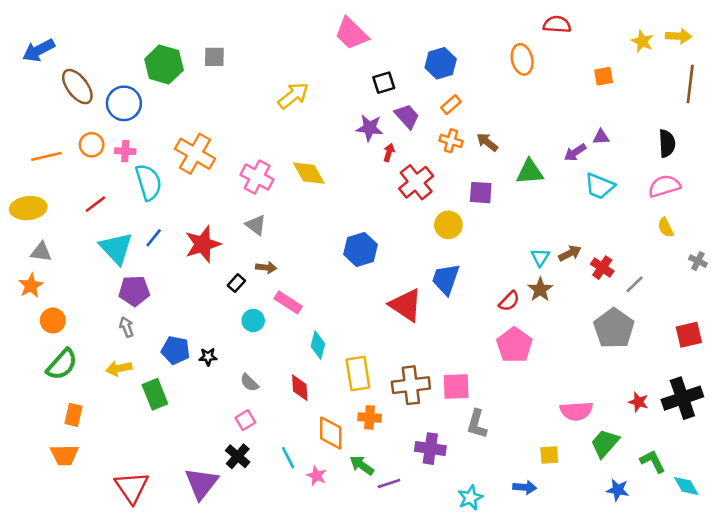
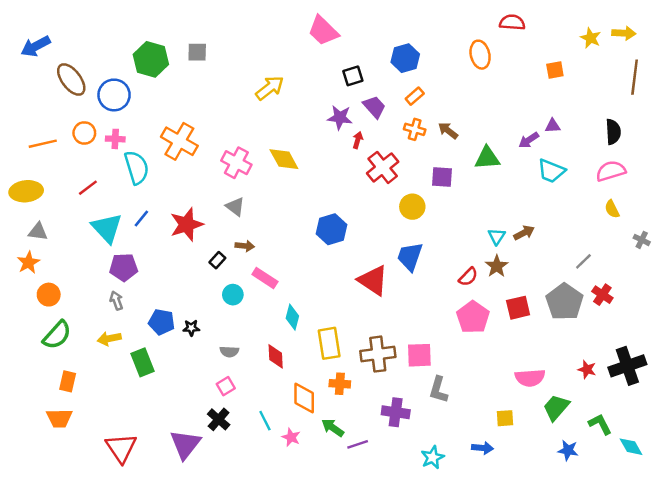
red cross: (602, 268) -> (602, 295), moved
red square: (689, 335) -> (518, 308), moved
gray semicircle: (249, 383) -> (229, 352), turned -42

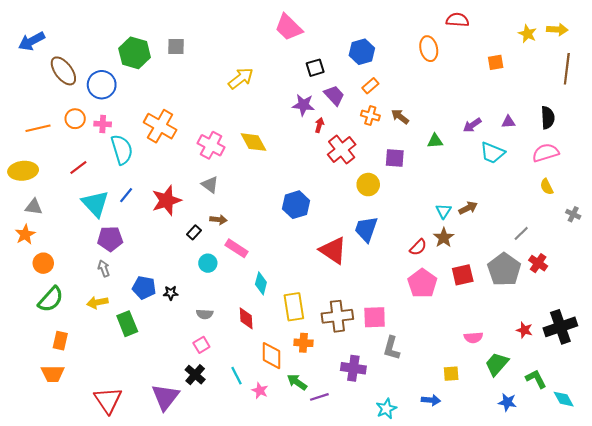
purple triangle: (553, 126) -> (508, 122), moved
green triangle: (487, 158) -> (435, 141), size x0.7
pink semicircle: (530, 378) -> (473, 337), size x0.7

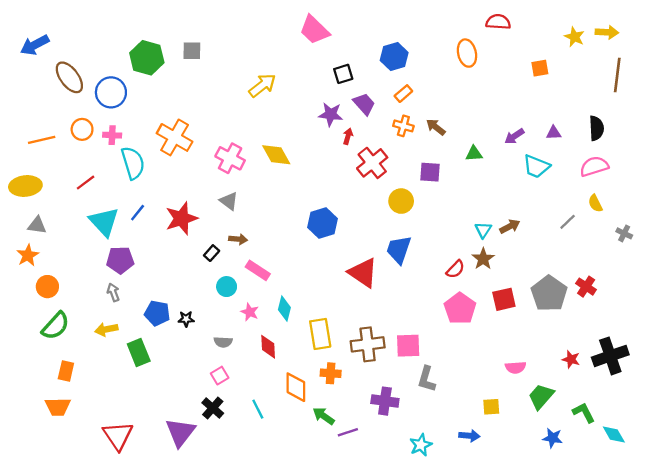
gray line: (521, 233) -> (568, 222), moved
pink star: (260, 391) -> (250, 312), moved

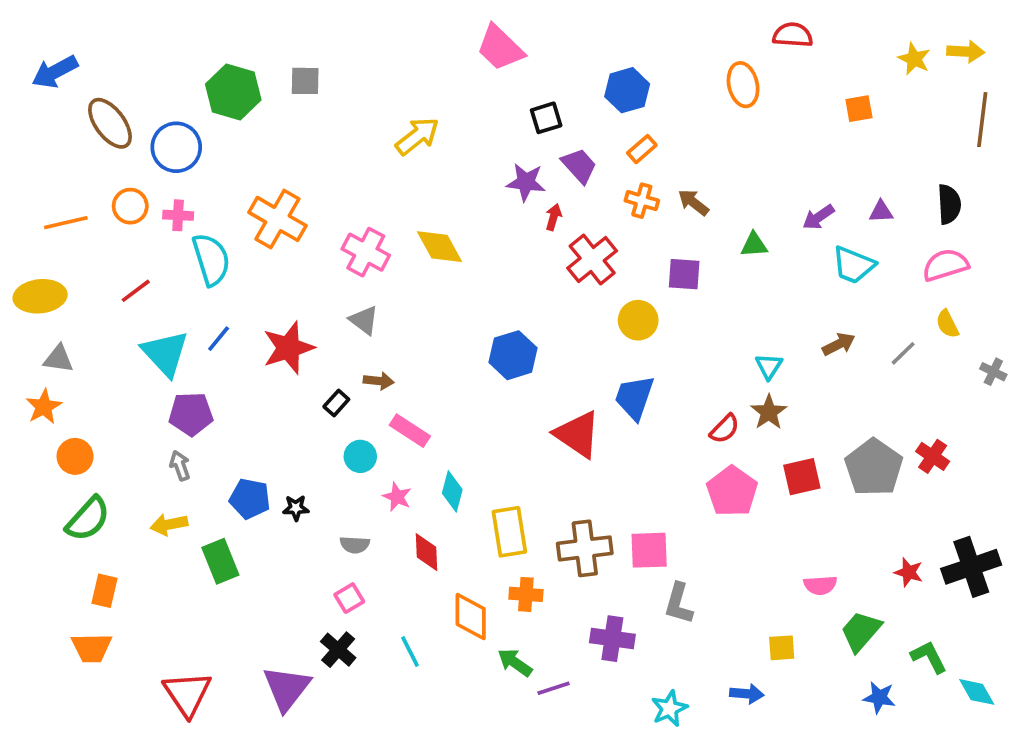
brown arrow: (510, 226) -> (839, 344), moved

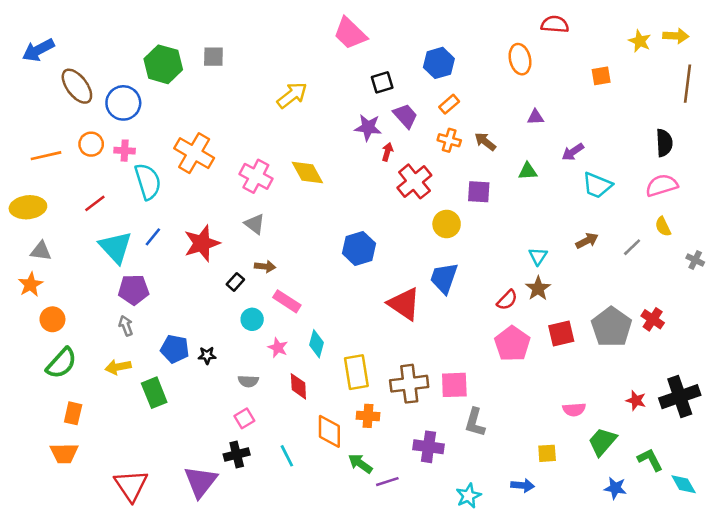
purple triangle: (881, 212) -> (535, 117), moved
black cross: (338, 650) -> (237, 455), turned 35

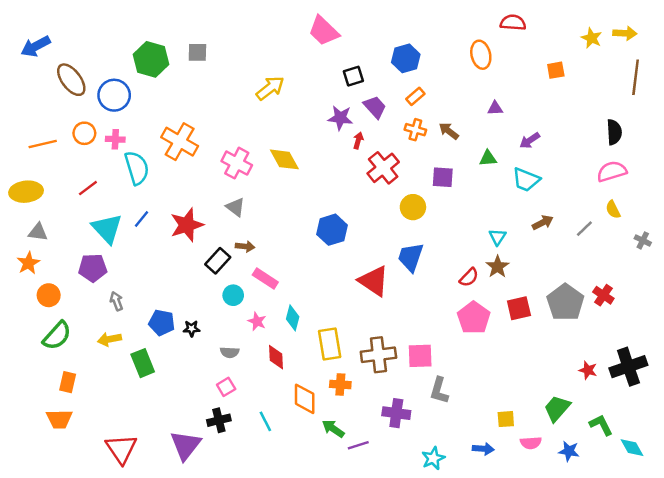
cyan trapezoid: (597, 185) -> (526, 180), moved
black rectangle: (235, 282) -> (218, 261), size x1.5
purple pentagon: (134, 290) -> (93, 268), moved
pink semicircle: (574, 409) -> (531, 443), moved

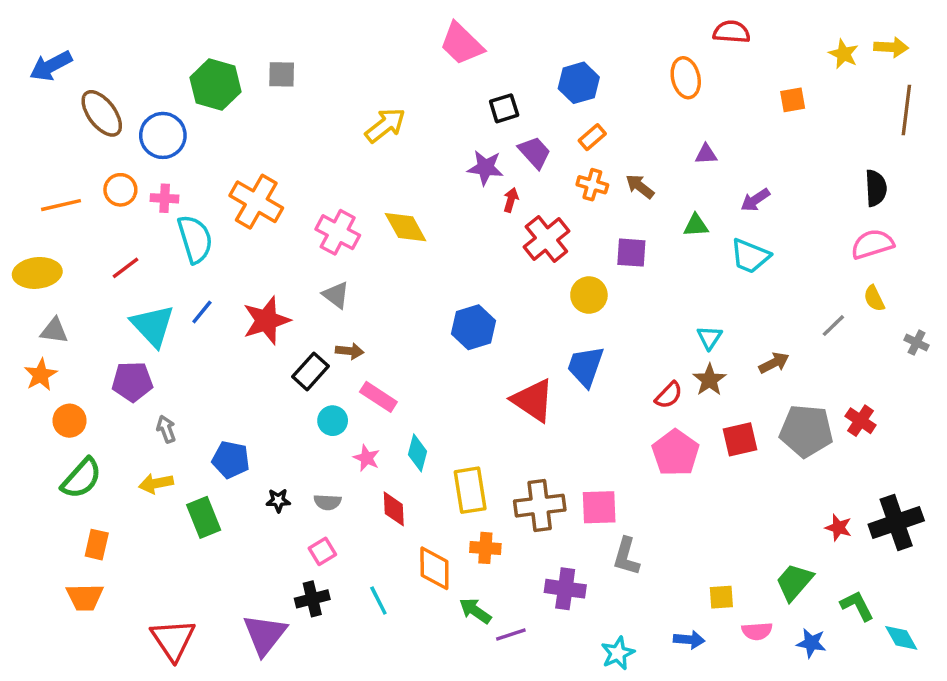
brown arrow: (543, 223) -> (774, 363), moved
gray pentagon: (565, 302) -> (806, 431), turned -30
black star: (192, 329) -> (278, 500), moved

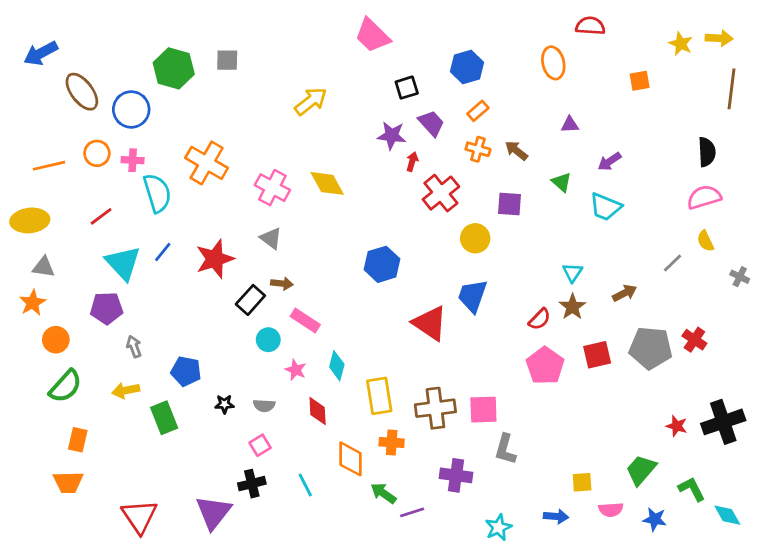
green triangle: (696, 225) -> (562, 182), turned 45

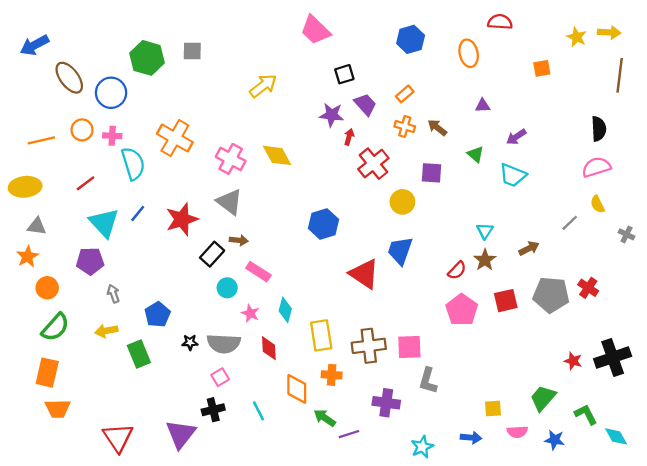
blue hexagon: (467, 67) -> (411, 39), moved
gray triangle: (271, 238) -> (229, 202), size x1.4
blue pentagon: (186, 371) -> (157, 315), turned 30
gray semicircle: (264, 405) -> (224, 344), size x1.8
orange rectangle: (78, 440) -> (47, 373), moved, size x1.4

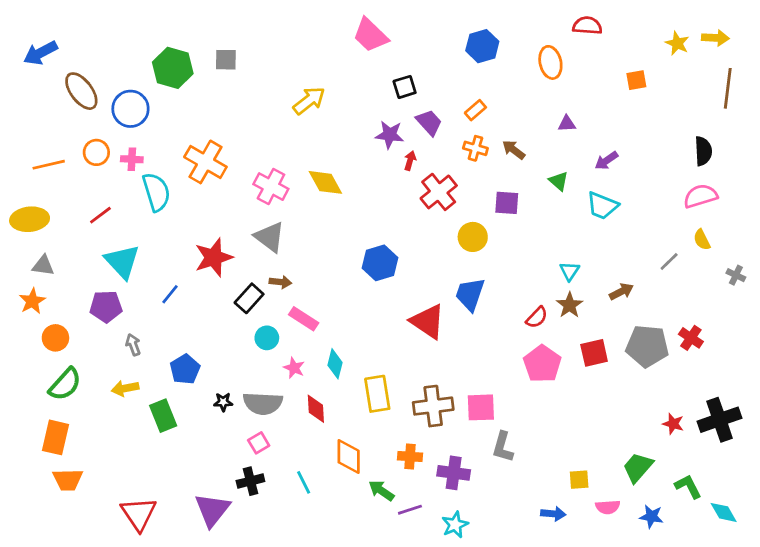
blue line: (138, 214) -> (170, 294), moved
orange cross: (332, 375) -> (410, 457), moved
cyan star: (422, 447) -> (455, 525), moved

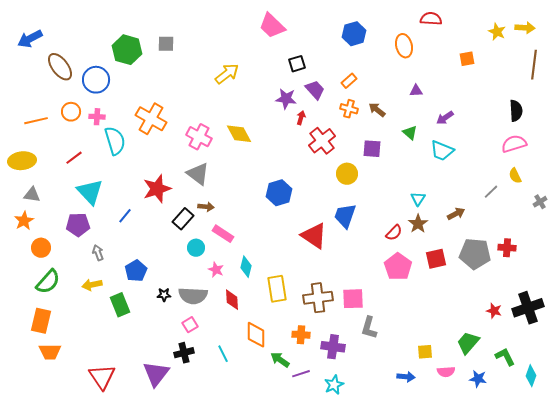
gray cross: (736, 275) -> (540, 202), turned 32
red cross: (691, 338) -> (507, 248), turned -30
cyan diamond: (724, 512) -> (531, 376), turned 50

